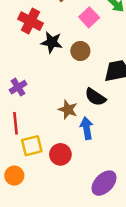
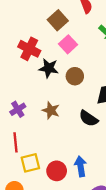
pink square: (89, 17) -> (68, 44), moved
brown star: (68, 110) -> (51, 110), moved
blue arrow: (87, 128) -> (81, 166), moved

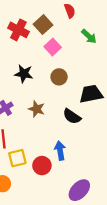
red cross: (29, 49) -> (18, 30), moved
black star: (49, 68) -> (24, 74), moved
blue arrow: (81, 166) -> (60, 151), moved

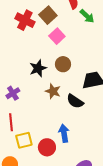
green arrow: (89, 36) -> (87, 16), moved
black star: (24, 74) -> (38, 68), moved, turned -30
brown star: (37, 109) -> (53, 91), moved

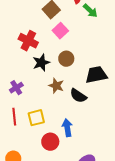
red cross: (25, 20) -> (28, 41), moved
yellow square: (24, 140) -> (36, 118), moved

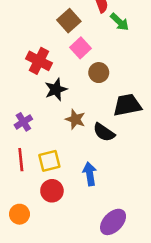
brown circle: (66, 59) -> (99, 73), moved
red circle: (50, 142) -> (52, 191), moved

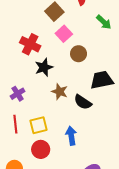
green arrow: (120, 22) -> (104, 22), moved

